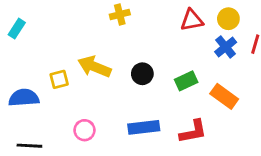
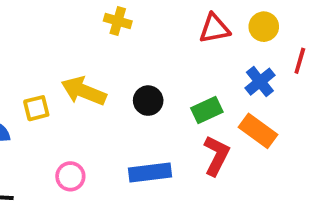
yellow cross: (120, 14) -> (118, 21), turned 30
blue cross: (226, 47) -> (260, 82), moved
red L-shape: (193, 132) -> (216, 156), moved, turned -52

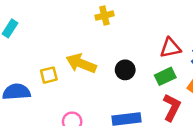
yellow cross: (118, 21) -> (104, 16), turned -30
red triangle: (214, 29) -> (170, 48), moved

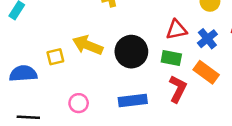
black circle: (125, 70) -> (131, 52), size x1.6
green rectangle: (165, 76) -> (171, 58), turned 36

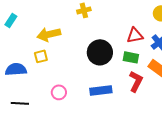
yellow arrow: (88, 45) -> (49, 34), moved, turned -35

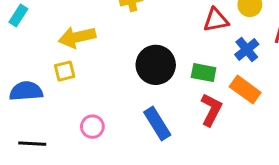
red triangle: (135, 35) -> (216, 20), moved
blue rectangle: (101, 90) -> (157, 124), turned 65

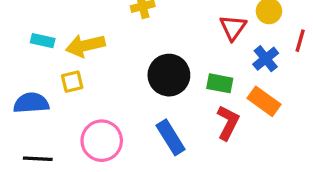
cyan rectangle: (18, 15) -> (43, 41), moved, turned 70
red triangle: (216, 20) -> (233, 28), turned -44
pink circle: (92, 127) -> (102, 141), size x1.6

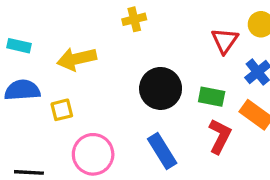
cyan rectangle: (43, 41) -> (19, 46), moved
yellow square: (72, 82) -> (62, 110), moved
blue semicircle: (31, 103) -> (22, 90), moved

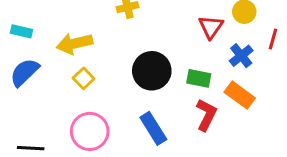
blue semicircle: (22, 90) -> (25, 72), turned -40
yellow square: (62, 110) -> (84, 78), moved, turned -30

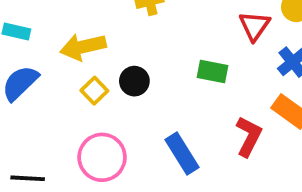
black circle: (152, 71) -> (134, 81), moved, size x0.6
green rectangle: (199, 78) -> (213, 72), moved

